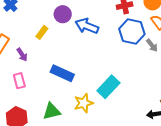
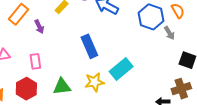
blue rectangle: (62, 73) -> (89, 46), moved, turned 35
pink rectangle: (19, 81) -> (35, 61), moved

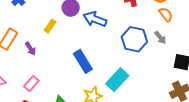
blue hexagon: (151, 17) -> (134, 39), moved
pink rectangle: (35, 61) -> (31, 84), turned 56

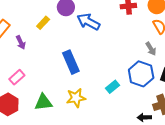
blue hexagon: (134, 39) -> (141, 74), moved
cyan rectangle: (117, 80) -> (112, 87), moved, size x0.6

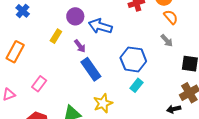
purple arrow: (21, 42) -> (80, 46), moved
blue hexagon: (141, 74) -> (133, 59), moved
pink rectangle: (17, 77) -> (39, 84), moved

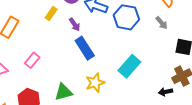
blue hexagon: (133, 59) -> (126, 17), moved
cyan rectangle: (137, 85) -> (129, 66), size x1.6

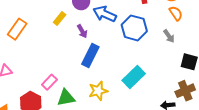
blue rectangle: (85, 48) -> (90, 56), turned 55
pink rectangle: (32, 60) -> (49, 82), moved

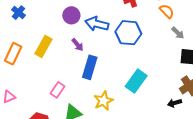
yellow rectangle: (60, 18) -> (43, 46), moved, size x1.5
gray arrow: (169, 36) -> (178, 33), moved
pink rectangle: (49, 82) -> (58, 90), moved

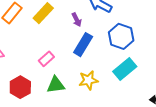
blue hexagon: (128, 33) -> (121, 36), moved

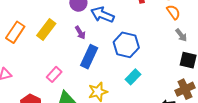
cyan rectangle: (125, 69) -> (133, 77), size x0.7

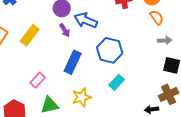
purple arrow: (80, 33) -> (65, 30), moved
gray arrow: (181, 35) -> (165, 40), turned -56

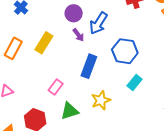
blue arrow: (86, 20) -> (98, 23), turned -75

